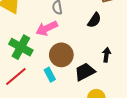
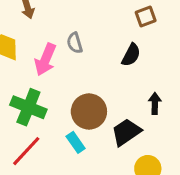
pink arrow: (47, 28) -> (45, 60), moved, turned -35

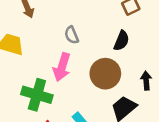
pink arrow: (45, 60) -> (62, 67), moved
brown circle: (89, 111) -> (105, 74), moved

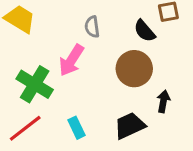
black semicircle: (121, 41) -> (145, 31), moved, turned 102
brown circle: (105, 74) -> (134, 69), moved

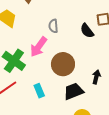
brown circle: (134, 69) -> (63, 64), moved

